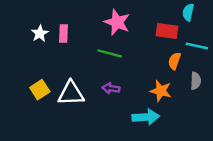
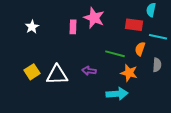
pink rectangle: (63, 33) -> (73, 27), moved
green line: (110, 53) -> (115, 54), moved

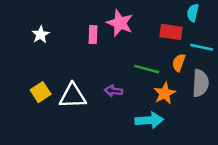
gray semicircle: (157, 65) -> (200, 83), size x1.5
orange star: (129, 73) -> (165, 93), turned 30

